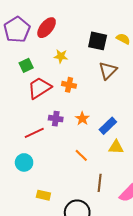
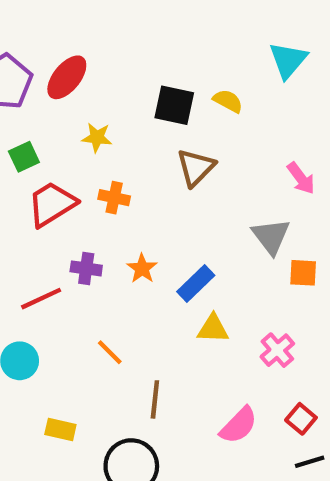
orange line: (81, 155) -> (110, 352), moved
brown line: (100, 183) -> (155, 399), moved

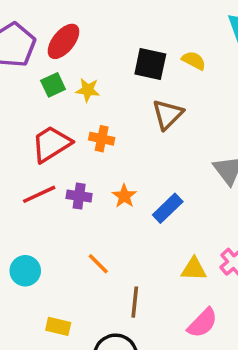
green square: (24, 157) -> (53, 85), moved
red line: (41, 299) -> (39, 194), moved
yellow triangle: (213, 329) -> (194, 269), moved

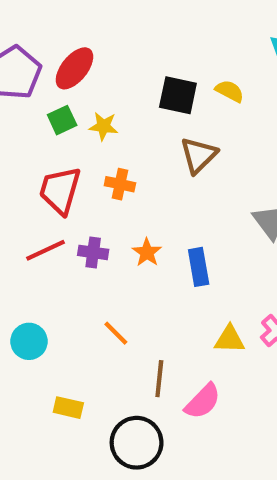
red trapezoid: (51, 144) -> (60, 190), turned -42
blue rectangle: (168, 208) -> (199, 267), turned -56
pink semicircle: (202, 323) -> (203, 401), moved

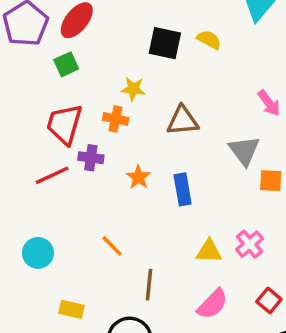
yellow star: (103, 126) -> (133, 89), moved
brown triangle: (199, 155) -> (183, 121), moved, turned 40
purple cross: (93, 252) -> (91, 158), moved
pink semicircle: (203, 401) -> (213, 304), moved

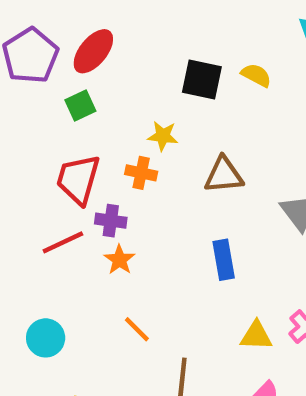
orange star: (138, 177) -> (119, 260), moved

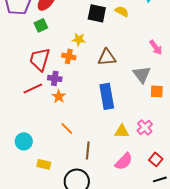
blue rectangle: (224, 260) -> (107, 96), size x1.4
cyan circle: (46, 338) -> (24, 141), moved

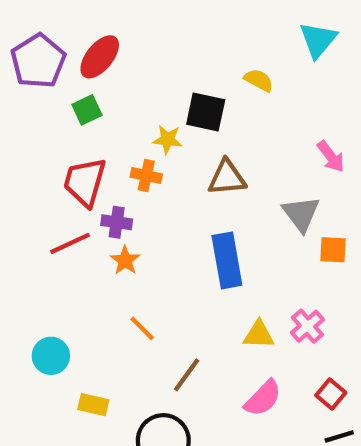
black square: (97, 13) -> (206, 112), moved
brown line: (88, 150) -> (187, 375), turned 30

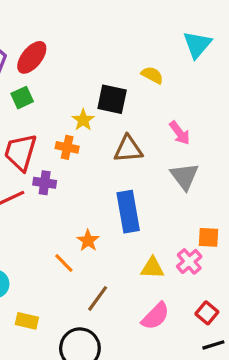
yellow star: (168, 140) -> (83, 120), turned 30
pink arrow: (331, 157) -> (180, 133), moved
orange square: (333, 250) -> (209, 237), moved
orange star: (125, 260) -> (88, 241), moved

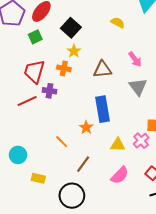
black square: (112, 99) -> (71, 28), moved, turned 30
orange star: (88, 241) -> (86, 127), moved

